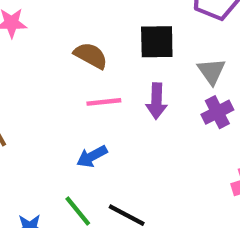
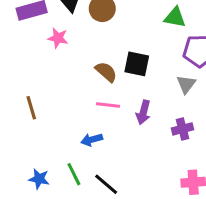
black square: (157, 42) -> (137, 64), moved
gray triangle: (212, 71) -> (186, 84), moved

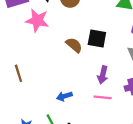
pink star: (58, 38) -> (37, 20), size x1.5
pink line: (108, 105) -> (103, 97), moved

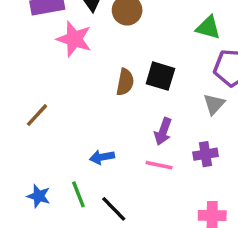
brown semicircle: (74, 45) -> (125, 82), turned 54
brown line: (18, 73) -> (37, 115), turned 54

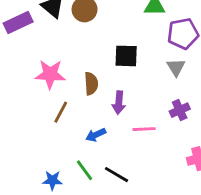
pink star: (74, 39) -> (50, 74), moved
brown semicircle: (125, 82) -> (91, 83), moved
brown line: (37, 115) -> (61, 112), moved
purple arrow: (163, 131) -> (119, 103), moved

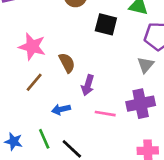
black square: (126, 56) -> (106, 24), moved
brown semicircle: (91, 83) -> (67, 63), turned -36
purple cross: (180, 110) -> (141, 104), size x1.5

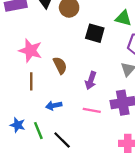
brown line: (34, 82) -> (31, 81), turned -42
purple arrow: (88, 85) -> (91, 81), moved
blue star: (14, 141) -> (18, 125), moved

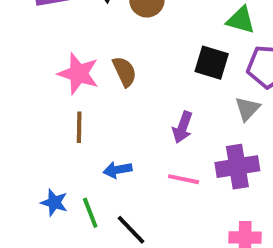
black square: (95, 33) -> (212, 63), moved
brown semicircle: (60, 65) -> (125, 72), moved

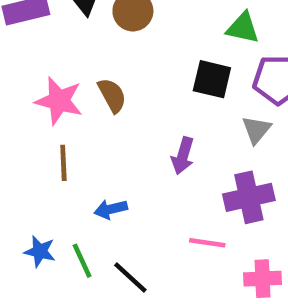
pink line: (184, 179) -> (207, 243), moved

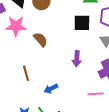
pink star: (59, 101) -> (16, 26), moved

